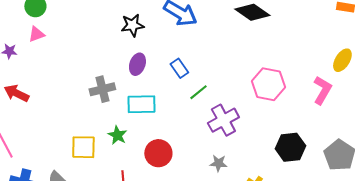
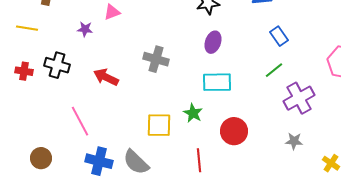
blue rectangle: (179, 68) -> (279, 36), moved
gray cross: (102, 89) -> (156, 59), moved, turned 30
red arrow: (16, 93) -> (106, 77), moved

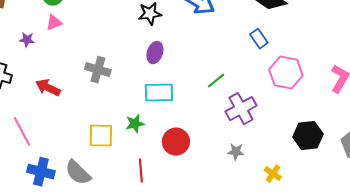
blue rectangle: (279, 36) -> (259, 39), moved
green star: (193, 113) -> (135, 124), turned 30

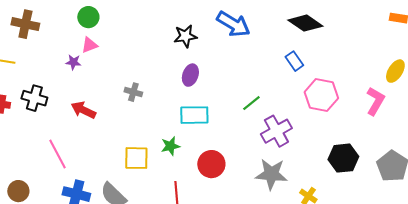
purple star: (27, 40) -> (73, 62), moved
gray cross: (98, 70) -> (133, 92), size x0.7
gray star: (236, 152) -> (271, 174), size x1.8

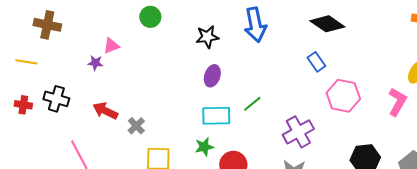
green circle: (88, 17) -> (150, 17), moved
blue arrow: (233, 24) -> (255, 25), turned 48
gray cross: (133, 92) -> (136, 126), moved, turned 30
green line: (251, 103) -> (252, 104), moved
green star: (170, 146) -> (204, 147), moved

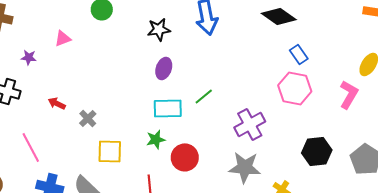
blue rectangle: (316, 62) -> (299, 54), moved
purple star: (95, 63) -> (29, 57), moved
red arrow: (105, 111) -> (57, 103), size x0.7

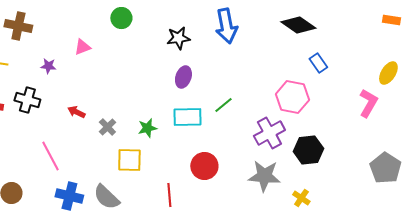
pink hexagon: (295, 88) -> (292, 97), moved
green star: (156, 139) -> (147, 128), moved
black hexagon: (317, 151) -> (308, 150), moved

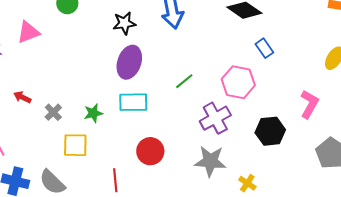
pink triangle: (82, 47) -> (28, 32), size x1.4
purple ellipse: (183, 77) -> (129, 62), size x1.5
pink L-shape: (368, 103) -> (309, 104), moved
green line: (223, 105) -> (184, 81), moved
black hexagon: (308, 150) -> (270, 131), moved

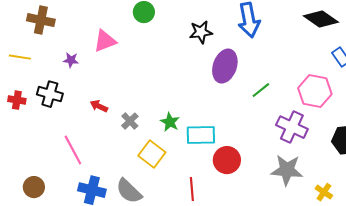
purple ellipse: (129, 62) -> (225, 66), moved
cyan rectangle: (133, 102) -> (201, 135), moved
green star: (93, 113) -> (170, 122), turned -30
purple cross: (215, 118) -> (292, 127), turned -36
yellow square: (75, 145) -> (152, 154), turned 36

